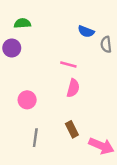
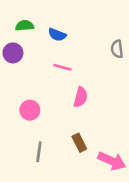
blue semicircle: (86, 31) -> (57, 35), moved
pink line: (68, 64) -> (62, 67), moved

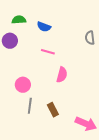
brown rectangle: (79, 143) -> (53, 110), moved
gray line: (39, 152) -> (30, 106), moved

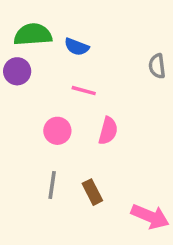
green semicircle: (19, 20) -> (33, 35), size x1.5
pink circle: (23, 85) -> (57, 131), moved

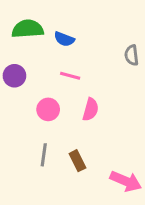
purple circle: (17, 71) -> (14, 76), moved

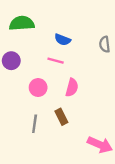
blue semicircle: (64, 39) -> (63, 40), moved
brown rectangle: (77, 161) -> (61, 117), moved

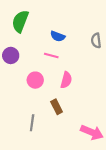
green semicircle: (22, 23) -> (20, 21), turned -65
gray line: (35, 124) -> (32, 123), moved

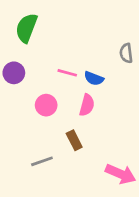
blue semicircle: (58, 36) -> (94, 78), moved
gray line: (32, 123) -> (42, 161), turned 63

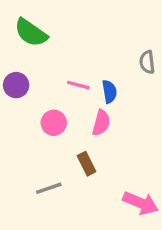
green semicircle: (26, 28) -> (31, 33), turned -76
blue semicircle: (94, 78) -> (109, 92), turned -120

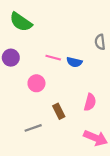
blue semicircle: (109, 92) -> (74, 62), turned 112
pink semicircle: (101, 123) -> (90, 102), moved

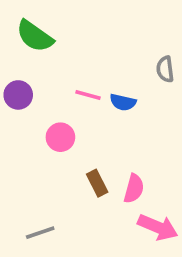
pink semicircle: (90, 102) -> (134, 189), moved
gray line: (33, 128) -> (40, 233), moved

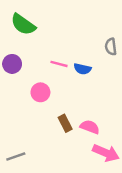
pink semicircle: (134, 189) -> (90, 127), turned -84
gray line: (40, 233) -> (16, 157), moved

